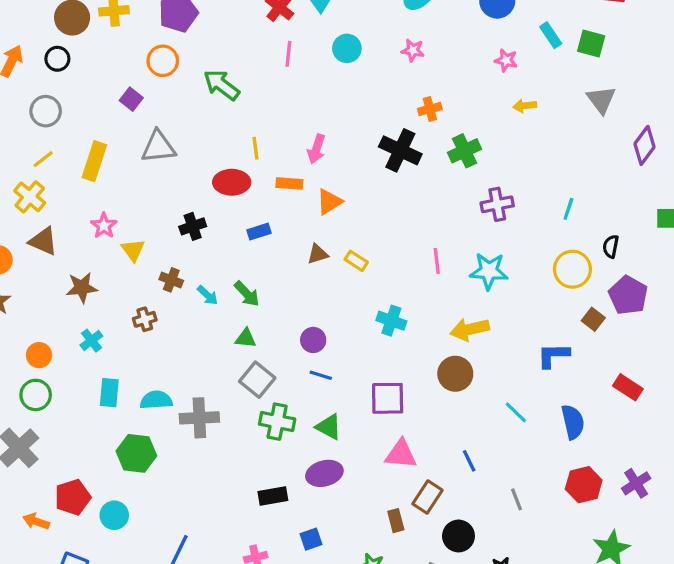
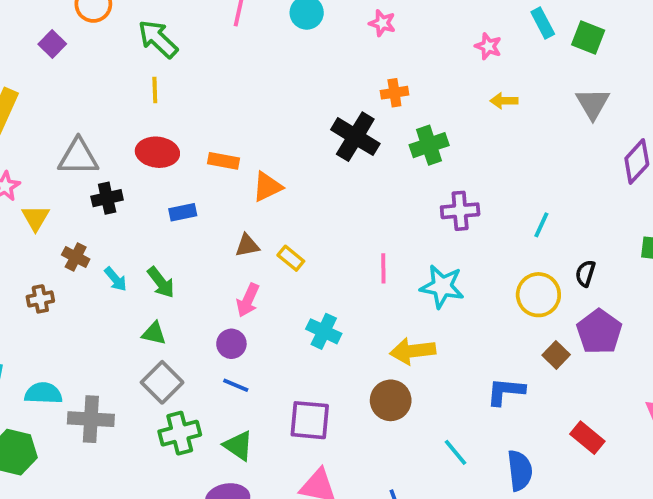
gray triangle: (158, 147) -> (78, 157), moved
yellow line: (255, 148) -> (155, 90), moved
pink arrow: (316, 149) -> (248, 300), moved
green cross: (277, 422) -> (180, 433), turned -32

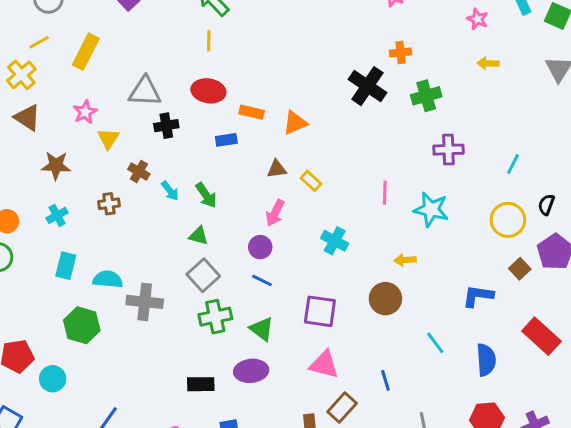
orange rectangle: (224, 161) -> (252, 112), moved
yellow arrow: (413, 351) -> (405, 260), size x0.6
red rectangle: (587, 438) -> (541, 336), size x1.4

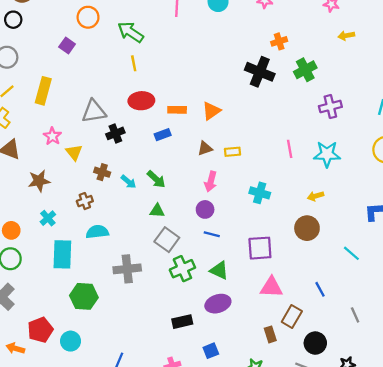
yellow rectangle: (311, 181) -> (233, 152), turned -35
cyan rectangle: (66, 266) -> (62, 254), size x1.4
cyan semicircle: (108, 279) -> (97, 232), moved

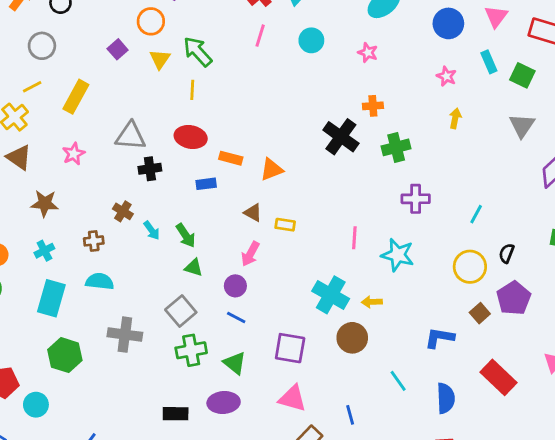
yellow arrow: (346, 36) -> (455, 118), turned 98
brown triangle: (205, 148) -> (253, 213), turned 35
yellow triangle: (74, 152) -> (160, 59), moved
cyan cross: (260, 193) -> (331, 295), moved, size x1.4
green triangle: (157, 211) -> (194, 267), moved

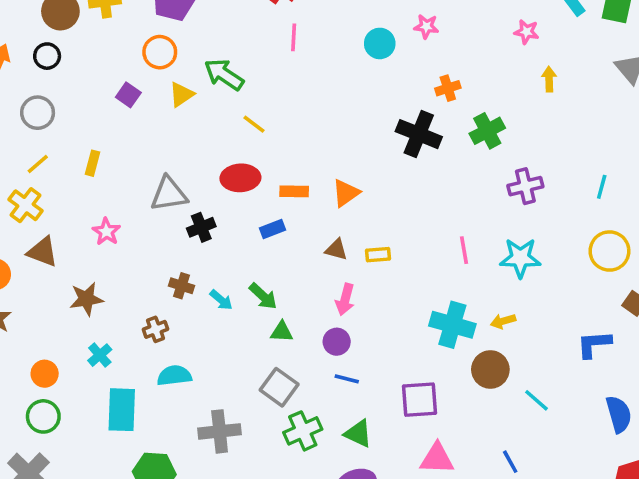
cyan circle: (311, 40) -> (380, 43), moved
yellow triangle: (160, 59) -> (181, 94), turned 35
yellow line: (192, 90) -> (254, 124), moved, turned -42
yellow rectangle: (76, 97) -> (93, 163), size x0.6
cyan line: (398, 381) -> (537, 400), moved

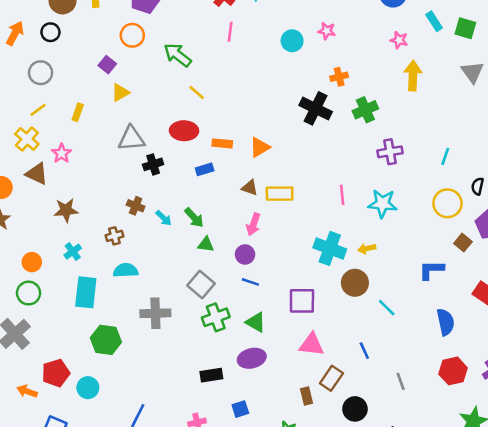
yellow arrow: (549, 79) -> (413, 76), size x1.6
yellow triangle: (181, 94) -> (120, 93), moved
pink star: (106, 232) -> (61, 153), moved
yellow rectangle: (378, 255) -> (280, 194), size x1.5

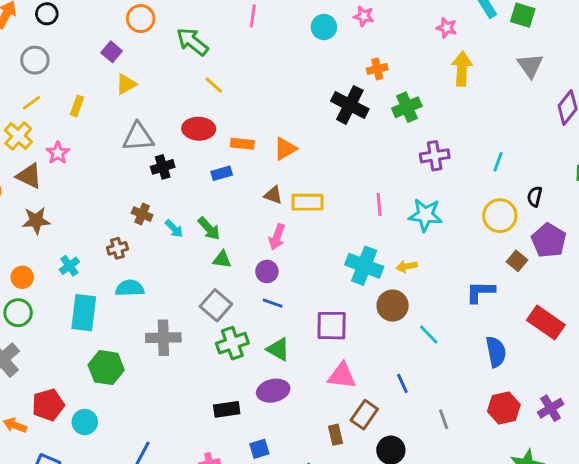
brown star: (66, 210) -> (36, 221), moved

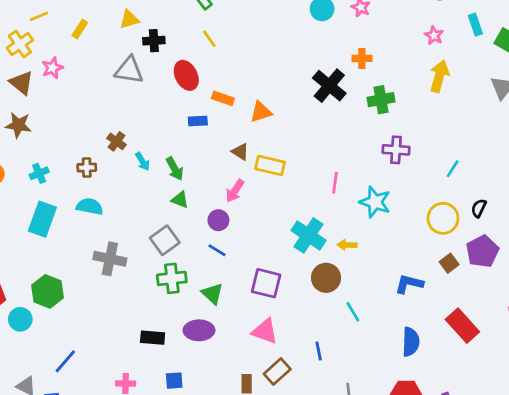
red ellipse: (199, 129) -> (186, 75), turned 48
black cross: (163, 167) -> (154, 41), moved
green hexagon: (106, 368) -> (48, 291), moved

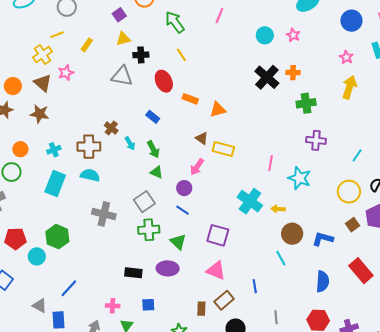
black cross: (329, 86) -> (267, 77), moved
blue rectangle: (198, 121) -> (153, 117), moved, turned 40
brown cross: (87, 168) -> (89, 147), size x1.6
brown circle: (326, 278) -> (292, 234), moved

